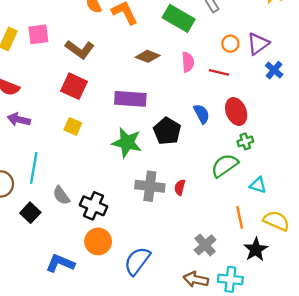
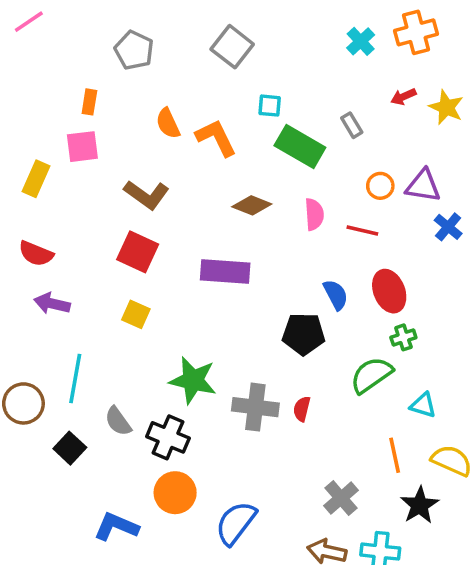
pink square: (38, 34) -> (82, 147), moved
purple triangle: (258, 44) -> (423, 186), turned 45
black pentagon: (167, 131) -> (304, 334), moved, turned -30
green star: (127, 143) -> (193, 380), moved

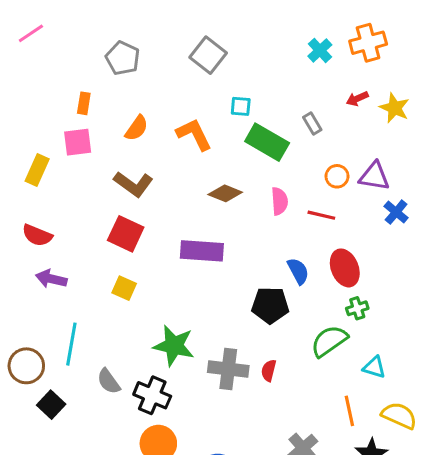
orange semicircle: (168, 123) -> (137, 128), moved, turned -120
black square: (70, 448) -> (51, 405), moved

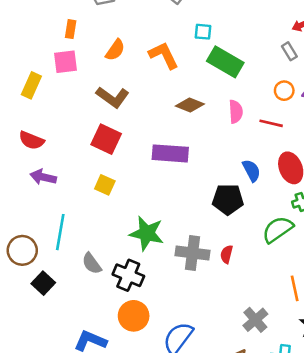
gray rectangle: (312, 123) -> (289, 51), moved

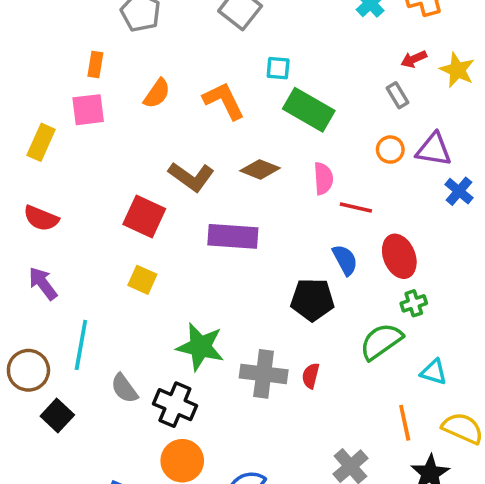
brown L-shape: (113, 97) -> (191, 177), moved
red line: (271, 123) -> (356, 207), moved
purple arrow: (43, 177) -> (43, 283), moved, turned 40

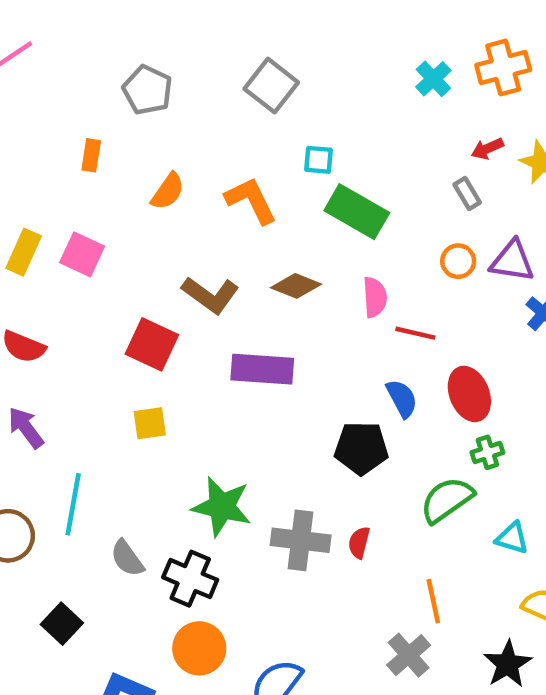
pink square: (88, 110) -> (82, 254), moved, turned 32
yellow square: (142, 280) -> (150, 423), turned -32
black square: (57, 416) -> (62, 624), moved
orange line: (405, 423) -> (433, 601), moved

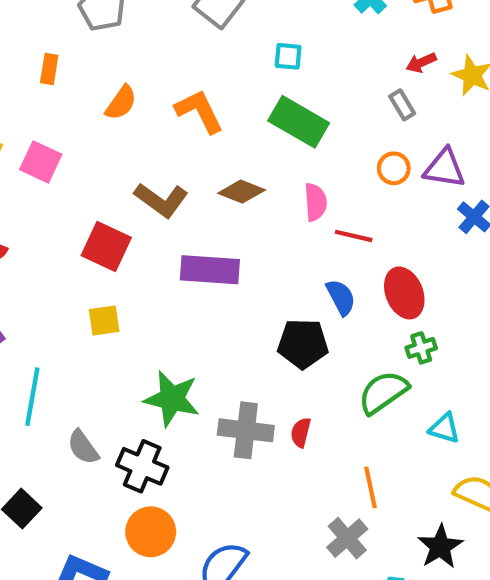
cyan square: (319, 160) -> (288, 56), moved

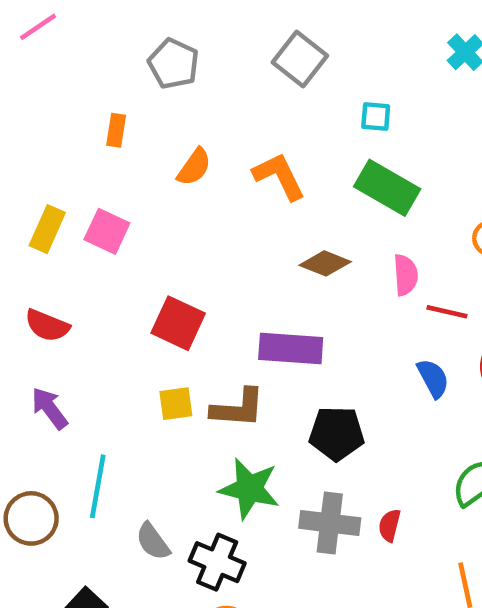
brown L-shape: (161, 200) -> (238, 408), moved, turned -32
black pentagon: (303, 344) -> (337, 433), moved

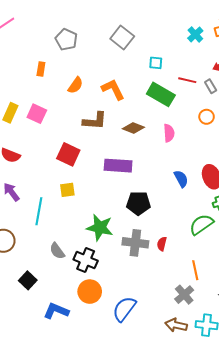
red line: (447, 312) -> (187, 80), moved
brown L-shape: (238, 408) -> (95, 121), moved
cyan line: (98, 486) -> (39, 211), moved

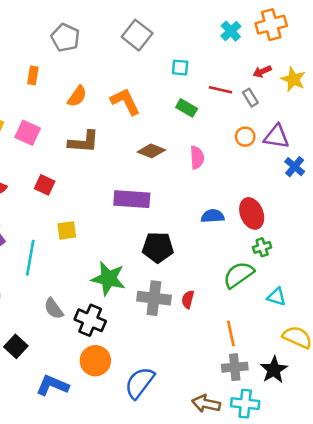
green rectangle: (161, 94) -> (187, 108), size x0.6
brown L-shape: (95, 121) -> (84, 142), moved
red square: (68, 154) -> (45, 185), moved, size x0.7
blue semicircle: (181, 179) -> (213, 216), turned -66
gray cross: (184, 295) -> (235, 367), moved, turned 36

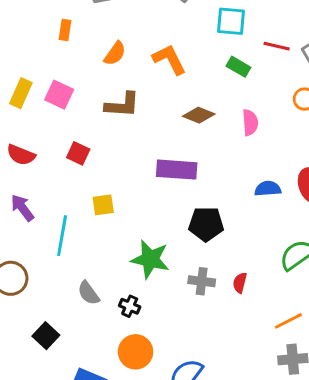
cyan square: (180, 68) -> (231, 21), size x1.5
gray cross: (154, 298) -> (202, 281), size x0.7
black cross: (90, 320) -> (130, 306), size x0.6
orange line: (231, 333) -> (288, 321), turned 75

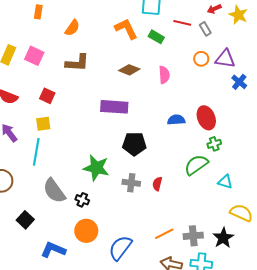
orange L-shape: (169, 59) -> (126, 29), moved
yellow square: (103, 205) -> (43, 124), moved
gray semicircle: (89, 293) -> (54, 191), size x1.5
orange line: (288, 321) -> (164, 234), moved

